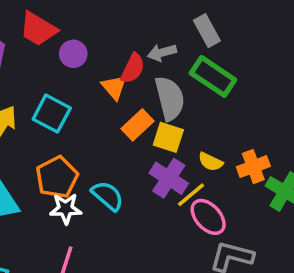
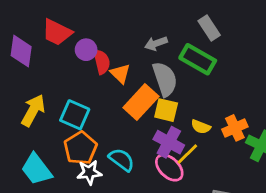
gray rectangle: (207, 31) -> (209, 28), moved
red semicircle: (133, 68) -> (102, 62), moved, turned -35
cyan square: (52, 114) -> (75, 115), moved
orange rectangle: (137, 125) -> (141, 102), size x1.4
pink ellipse: (208, 217) -> (169, 168), moved

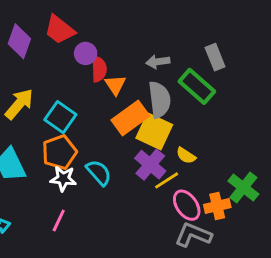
yellow square: (166, 110) -> (154, 131), size x1.4
orange cross: (235, 128) -> (217, 206), moved
pink ellipse: (169, 168) -> (187, 205), moved

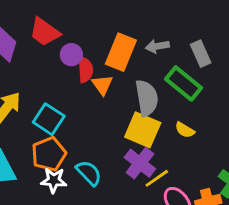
gray arrow: (158, 62) -> (157, 46), moved
orange rectangle: (130, 118) -> (121, 52), moved, turned -30
yellow semicircle: (186, 156) -> (185, 130), moved

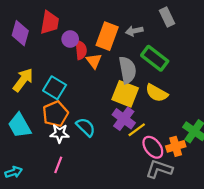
red trapezoid: (45, 32) -> (50, 23), turned -115
gray rectangle: (201, 54) -> (167, 17), moved
yellow semicircle: (185, 130) -> (157, 93), size x1.5

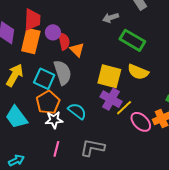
orange rectangle: (107, 36) -> (31, 41), moved
gray semicircle: (127, 70) -> (63, 73), moved
gray L-shape: (159, 169) -> (92, 148), moved

